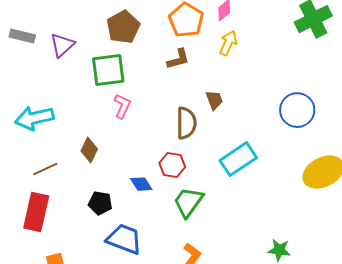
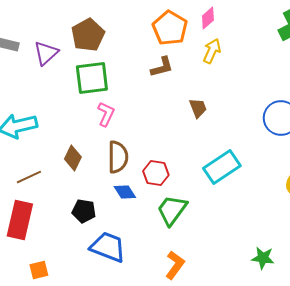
brown pentagon: (123, 27) -> (88, 35), moved
brown semicircle: (186, 123) -> (118, 157), moved

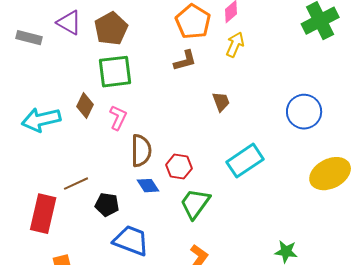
purple triangle: (46, 53) -> (69, 23), moved, turned -48
pink L-shape: (106, 114) -> (118, 118), moved
brown diamond: (73, 158) -> (85, 106), moved
brown line: (29, 177) -> (76, 184), moved

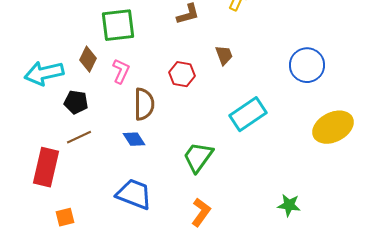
red hexagon: (179, 167) -> (182, 74), moved
blue diamond: (148, 186) -> (134, 139), moved
black pentagon: (107, 205) -> (76, 102), moved

